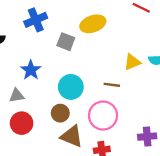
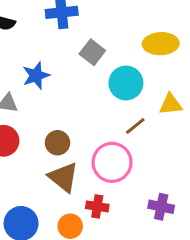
yellow ellipse: (93, 24) -> (161, 44), moved
brown line: (112, 85) -> (135, 126), turned -63
cyan circle: (71, 87) -> (126, 83), moved

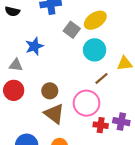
yellow ellipse: (161, 44) -> (95, 20), moved, turned -30
red cross: (97, 206) -> (101, 125), moved
purple cross: (161, 207) -> (121, 122), moved

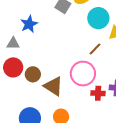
cyan circle: (95, 50) -> (98, 18), moved
brown circle: (50, 91) -> (33, 74), moved

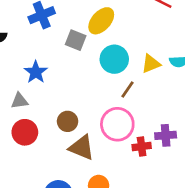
cyan circle: (98, 18) -> (114, 59), moved
brown circle: (33, 74) -> (68, 121), moved

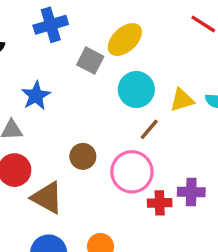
brown circle: (68, 121) -> (83, 156), moved
brown triangle: (82, 148) -> (47, 198), moved

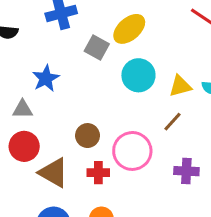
brown line: (149, 129) -> (172, 122), moved
red cross: (160, 203) -> (98, 173), moved

